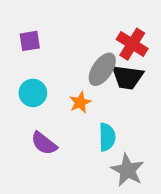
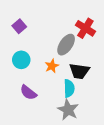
purple square: (30, 41) -> (19, 26), turned -32
black trapezoid: (127, 77) -> (79, 71), moved
gray star: (127, 170) -> (68, 110), moved

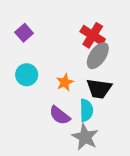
red cross: (85, 28) -> (93, 35), moved
gray ellipse: (66, 45) -> (98, 56), moved
purple semicircle: (28, 92) -> (60, 115), moved

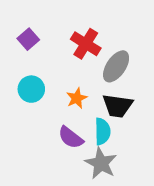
red cross: (93, 35) -> (86, 44), moved

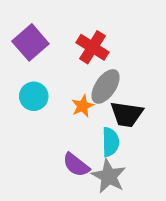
purple square: (28, 39) -> (30, 42), size x1.5
gray ellipse: (116, 66) -> (106, 86), moved
purple semicircle: (71, 138) -> (76, 165), moved

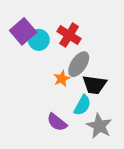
cyan circle: (34, 96) -> (39, 40), moved
cyan semicircle: (110, 142) -> (82, 105), turned 30
gray star: (109, 176) -> (99, 126), moved

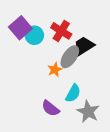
black trapezoid: (94, 85) -> (84, 46), moved, turned 140

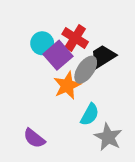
purple square: (20, 28) -> (58, 55), moved
orange star: (55, 70) -> (67, 85), size x1.5
purple semicircle: (50, 108) -> (34, 138), moved

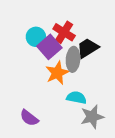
gray ellipse: (86, 70) -> (73, 59), turned -30
cyan semicircle: (90, 115) -> (76, 98), turned -108
gray star: (108, 137) -> (92, 117), turned 30

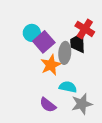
red cross: (64, 32) -> (85, 29), moved
black trapezoid: (88, 48) -> (78, 43), turned -60
purple semicircle: (29, 118) -> (48, 105), moved

